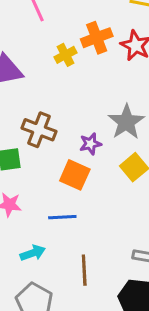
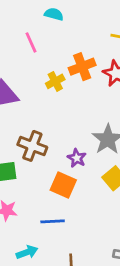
purple star: (90, 144) -> (77, 158), turned -30

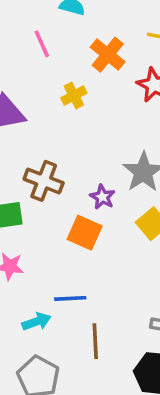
orange cross: (82, 67) -> (108, 55), moved, turned -30
blue line: (53, 221) -> (70, 298), moved

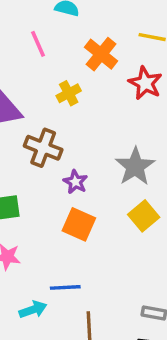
brown cross: (44, 181) -> (43, 148), moved
purple star: (102, 197) -> (75, 182), moved

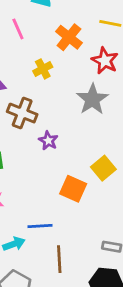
gray star: (135, 167) -> (92, 99), moved
orange square: (79, 224) -> (73, 189), moved

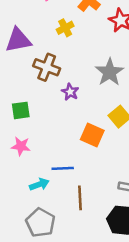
gray star: (92, 99) -> (110, 72), moved

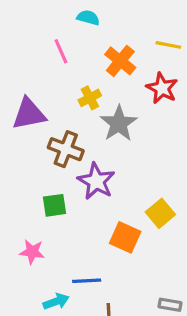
gray star: (110, 72) -> (119, 123), moved
purple star: (70, 92) -> (96, 181), size x1.6
green square: (21, 110) -> (55, 205), moved

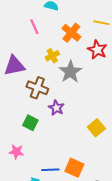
purple star: (96, 181) -> (56, 108), size x0.7
green square: (55, 205) -> (30, 123), turned 35
orange square: (125, 237) -> (74, 168), moved

